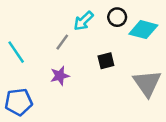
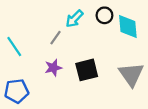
cyan diamond: (143, 30) -> (128, 26), turned 70
black square: (106, 61) -> (87, 70), moved, size x1.5

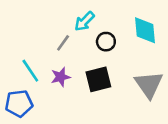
black circle: (104, 15) -> (106, 42), moved
cyan line: (14, 47) -> (30, 71), moved

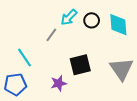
black circle: (106, 42) -> (92, 20), moved
purple star: (61, 77) -> (59, 83), moved

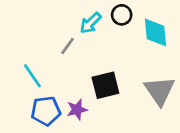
black circle: (92, 20) -> (122, 15), moved
blue pentagon: (15, 84) -> (46, 111), moved

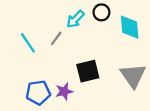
cyan line: (32, 76) -> (28, 43), moved

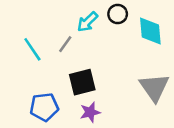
black square: (88, 71) -> (82, 82), moved
purple star: (64, 91) -> (90, 112), moved

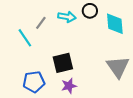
cyan arrow: (87, 22) -> (67, 17), turned -126
gray line: (65, 44) -> (41, 23), moved

